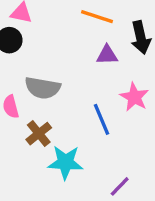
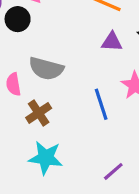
cyan star: (65, 162) -> (46, 158), moved

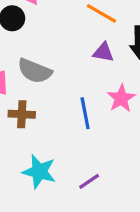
brown cross: (39, 113) -> (22, 114), turned 30
cyan star: (46, 158) -> (39, 172), moved

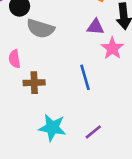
gray semicircle: (35, 71) -> (40, 29), moved
pink star: (121, 98) -> (112, 48), moved

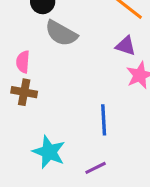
blue line: (85, 77) -> (104, 120), moved
brown cross: (34, 83) -> (24, 92), moved

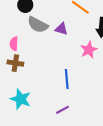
purple triangle: (126, 46) -> (61, 29), moved
cyan star: (49, 152) -> (21, 99), moved

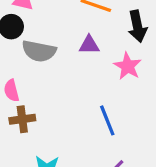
purple triangle: (61, 29) -> (89, 45), moved

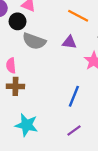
blue line: (107, 120) -> (74, 96), turned 35

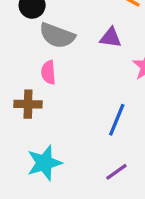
pink semicircle: (11, 66) -> (48, 72), moved
cyan star: (27, 125) -> (44, 163), turned -30

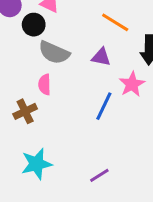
brown cross: (28, 104) -> (25, 111), turned -30
blue line: (117, 120) -> (104, 106), moved

